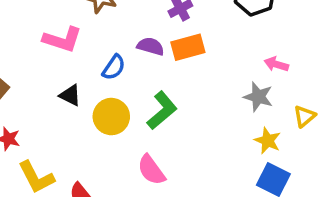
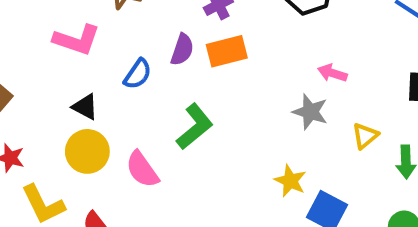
purple semicircle: (151, 46) -> (182, 50), turned 92
yellow circle: (111, 117) -> (87, 151), moved
yellow star: (268, 141) -> (290, 181), moved
pink semicircle: (151, 170) -> (142, 169), moved

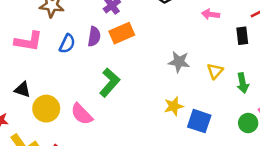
pink arrow: (332, 73) -> (211, 14), moved
blue semicircle: (138, 74) -> (67, 44), moved
black triangle: (85, 107) -> (23, 90), moved
yellow star: (290, 181) -> (174, 106), turned -30

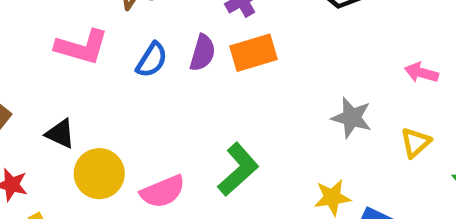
pink arrow: (211, 14) -> (421, 73), moved
green L-shape: (110, 83) -> (238, 169), moved
pink semicircle: (82, 114) -> (163, 192), turned -75

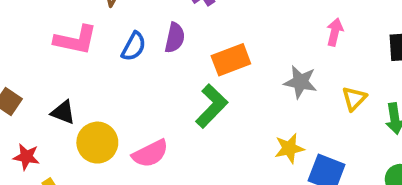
orange rectangle: (254, 53) -> (231, 60), moved
pink arrow: (421, 73) -> (335, 32), moved, turned 92
green L-shape: (238, 169) -> (212, 106), moved

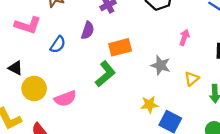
blue semicircle: (134, 46) -> (58, 45), moved

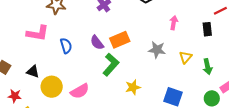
purple semicircle: (88, 30) -> (97, 43), moved, turned 133
blue semicircle: (58, 45) -> (66, 46), turned -42
yellow star: (149, 105) -> (133, 87), moved

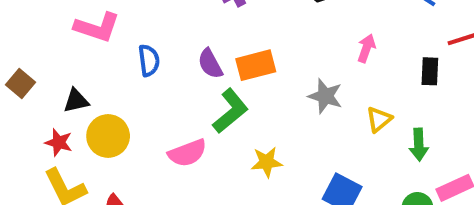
black triangle: (33, 72) -> (76, 101), turned -40
pink semicircle: (80, 91) -> (187, 153), moved
red star: (15, 96) -> (59, 142), moved

